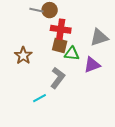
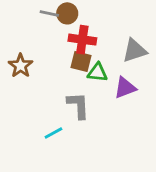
brown star: (23, 56) -> (21, 66), moved
gray L-shape: (58, 78) -> (78, 105), turned -40

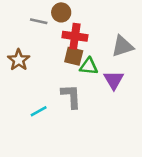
gray line: (49, 13) -> (39, 21), moved
purple triangle: (125, 88) -> (114, 80), turned -40
cyan line: (53, 133) -> (39, 111), moved

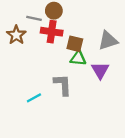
red cross: (75, 36) -> (52, 32), moved
brown square: (74, 56) -> (75, 44), moved
brown star: (19, 60) -> (16, 35), moved

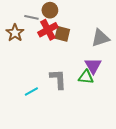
red cross: (52, 32) -> (48, 30), turned -36
brown square: (75, 44) -> (62, 34), moved
green triangle: (78, 58) -> (86, 77), moved

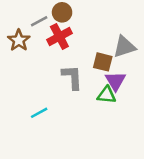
gray line: (31, 17) -> (39, 21), turned -40
brown square: (62, 34) -> (103, 62), moved
gray L-shape: (58, 79) -> (72, 77), moved

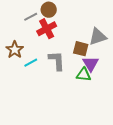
brown star: (19, 40) -> (15, 50), moved
cyan line: (39, 113) -> (31, 63), moved

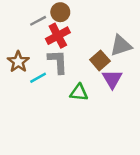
brown square: (81, 49) -> (100, 60), turned 35
gray L-shape: (57, 61) -> (58, 62), moved
green triangle: (84, 75) -> (79, 93), moved

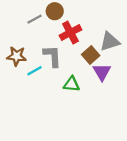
red cross: (58, 36) -> (70, 33), moved
brown star: (18, 62) -> (17, 56), turned -30

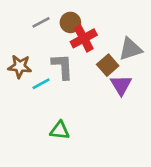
brown circle: (55, 11) -> (70, 22), moved
green triangle: (72, 84) -> (60, 130), moved

